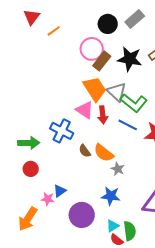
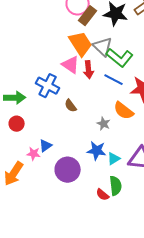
orange semicircle: (104, 153) -> (124, 111), moved
cyan triangle: (113, 226) -> (114, 159), moved

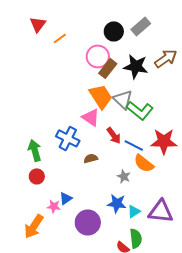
red arrow: (89, 70) -> (114, 135), moved, turned -30
blue line: (114, 80) -> (134, 145), moved
green arrow: (15, 98) -> (35, 150), turned -105
brown semicircle: (71, 106) -> (91, 158), turned 112

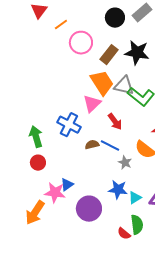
pink circle: (98, 56) -> (81, 43), moved
gray triangle: (123, 99) -> (124, 86), turned -30
pink triangle: (91, 117) -> (92, 104), turned 42
blue line: (134, 145) -> (110, 146), moved
pink star: (54, 206) -> (55, 193), size x1.5

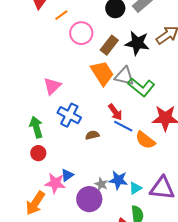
pink triangle: (92, 104) -> (52, 86), moved
blue line: (110, 146) -> (123, 126), moved
gray star: (125, 163) -> (101, 184), moved

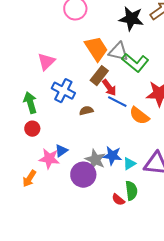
brown rectangle: (109, 45) -> (99, 76), moved
gray star: (101, 184) -> (95, 160), size x1.5
orange arrow: (35, 203) -> (29, 179), size x0.7

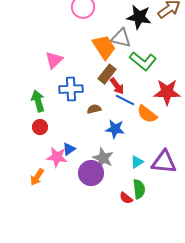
gray triangle: (118, 52) -> (121, 38), moved
blue cross: (63, 91) -> (71, 89), turned -30
blue star: (112, 156) -> (115, 129), moved

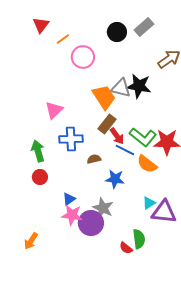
black star: (139, 17) -> (139, 86), moved
green L-shape: (143, 61) -> (143, 137), moved
pink star: (57, 157) -> (72, 215), moved
cyan triangle: (137, 162) -> (149, 203), moved
orange arrow: (37, 177) -> (31, 241), moved

